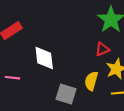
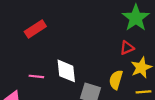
white diamond: (44, 58) -> (66, 71), moved

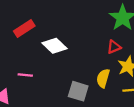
white diamond: (66, 71) -> (54, 46), moved, turned -40

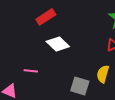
red rectangle: (24, 29) -> (46, 17), moved

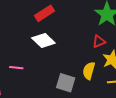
red rectangle: (46, 17) -> (45, 13), moved

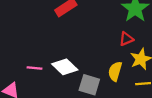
white diamond: (43, 40) -> (65, 67), moved

